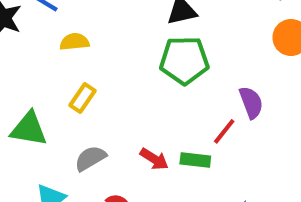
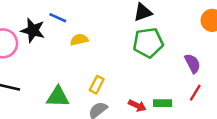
yellow rectangle: (83, 98) -> (97, 85), moved
red line: (224, 131) -> (195, 93), moved

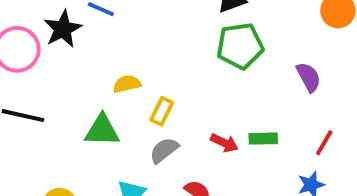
black star: (33, 30) -> (63, 29), turned 30
yellow semicircle: (79, 40) -> (127, 84), moved
red line: (195, 93) -> (324, 143), moved

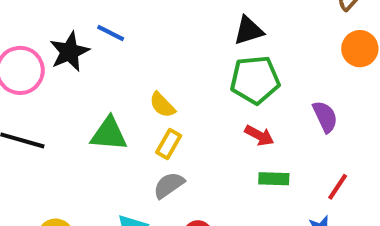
yellow semicircle: (127, 84) -> (162, 105), moved, turned -124
green triangle: (102, 130) -> (109, 134), moved
red arrow: (224, 143) -> (259, 135), moved

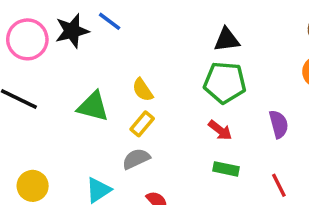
red line: (338, 187) -> (279, 185), turned -70

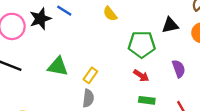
black triangle: (227, 40) -> (170, 25), moved
yellow semicircle: (143, 90) -> (110, 14), moved
gray semicircle: (136, 159) -> (88, 98), turned 126

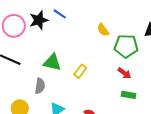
yellow semicircle: (110, 14) -> (103, 30), moved
gray semicircle: (88, 98) -> (40, 86), moved

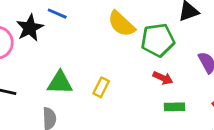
yellow semicircle: (103, 30) -> (121, 24), size x1.5

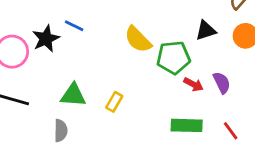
red arrow: (163, 78) -> (193, 84), moved
green rectangle: (174, 107) -> (187, 125), size x1.5

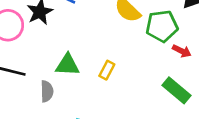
green rectangle: (187, 125) -> (177, 90), turned 40
gray semicircle: (61, 131) -> (47, 91), moved

